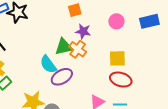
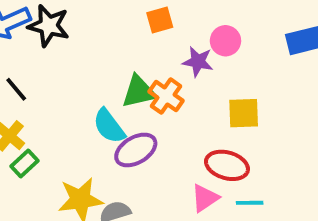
pink circle: (116, 21) -> (225, 41), moved
purple star: (83, 31) -> (198, 62), moved
red ellipse: (121, 80) -> (227, 165), moved

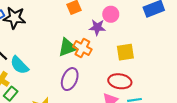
cyan semicircle: (109, 126) -> (19, 65), moved
purple ellipse: (136, 150) -> (70, 79), turned -30

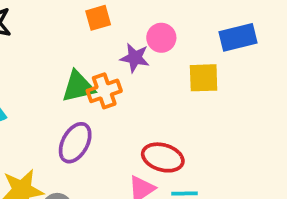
orange cross: (82, 48) -> (104, 91), turned 36
yellow square: (125, 52) -> (204, 78), moved

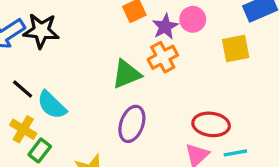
purple star: (135, 58) -> (165, 27), moved, turned -30
orange cross: (104, 91) -> (163, 57), moved

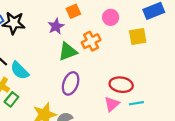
purple star: (165, 27) -> (56, 26), moved

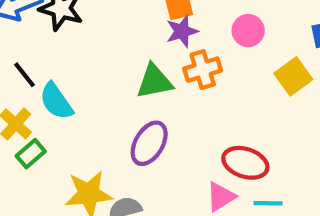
purple star: (56, 26) -> (182, 31), moved
yellow square: (138, 36) -> (293, 76), turned -36

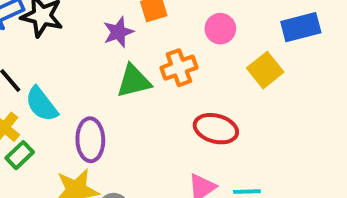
purple star: (182, 31) -> (118, 32), moved
purple ellipse: (149, 143) -> (90, 140), moved, turned -30
red ellipse: (245, 163) -> (216, 129), moved

